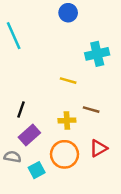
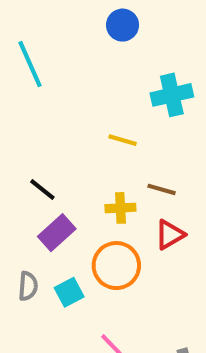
black line: (21, 110) -> (42, 189), turned -70
red triangle: (98, 148) -> (170, 235), moved
gray semicircle: (12, 157) -> (28, 286), moved, turned 84

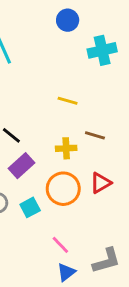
cyan cross: (172, 95) -> (102, 50), moved
red triangle: (170, 235) -> (101, 183), moved

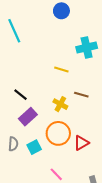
cyan cross: (102, 50) -> (87, 47), moved
yellow cross: (66, 148) -> (60, 104), turned 32
red triangle: (101, 183) -> (81, 143), moved

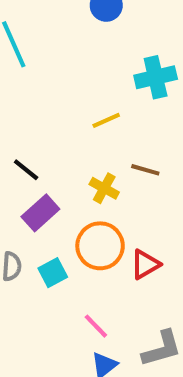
yellow line: (61, 70) -> (106, 120), turned -40

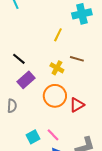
yellow line: (106, 120) -> (58, 35), turned -40
cyan square: (53, 273) -> (33, 137), moved

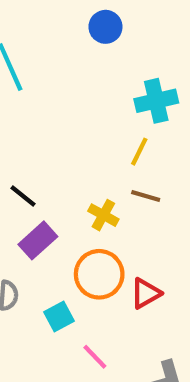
yellow line: (58, 35) -> (139, 152), moved
cyan square: (33, 137) -> (59, 317), moved

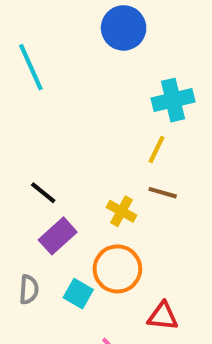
blue circle: (105, 27) -> (124, 28), size x1.4
red triangle: (146, 293) -> (163, 316), moved, turned 36
cyan square: (59, 317) -> (78, 294), moved, turned -32

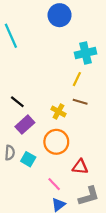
cyan square: (78, 294) -> (28, 159), moved

